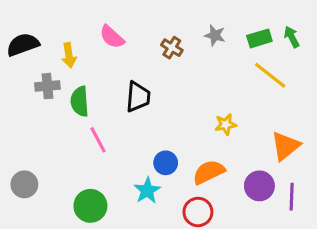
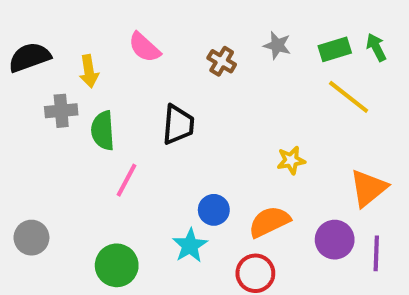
pink line: (98, 140) -> (127, 180), turned 56

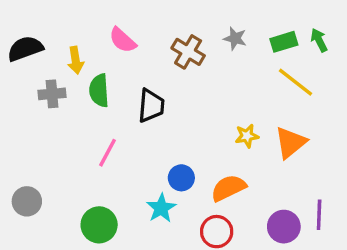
brown cross: (222, 61) -> (188, 52), size x1.4
green semicircle: (103, 131) -> (99, 91), moved
orange triangle: (368, 188) -> (291, 143), moved
purple circle: (335, 240) -> (284, 227), moved

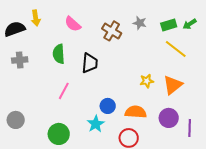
green arrow: (319, 40) -> (190, 24), turned -96
yellow arrow: (76, 60) -> (36, 18), moved
gray cross: (52, 94) -> (20, 60), moved
orange semicircle: (228, 188) -> (136, 112), turned 30
purple circle: (284, 227) -> (169, 118), moved

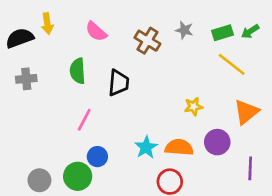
orange triangle: (173, 85) -> (246, 112), moved
blue circle: (108, 106) -> (97, 157), moved
purple circle: (169, 118) -> (217, 142), moved
gray circle: (16, 120) -> (39, 180), moved
cyan star: (96, 124) -> (146, 147), moved

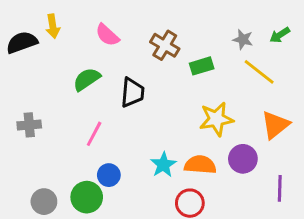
gray star: (184, 30) -> (243, 39), moved
green rectangle: (223, 33) -> (202, 66), moved
green semicircle: (78, 71) -> (87, 79), turned 60
gray cross: (26, 79) -> (29, 125), moved
yellow star: (194, 107) -> (216, 119), size x1.6

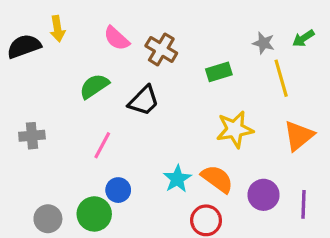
brown cross: (165, 45) -> (161, 49), moved
yellow line: (259, 72) -> (281, 78), turned 36
black trapezoid: (132, 93) -> (144, 101), turned 40
purple circle: (243, 159) -> (264, 195), moved
orange semicircle: (200, 165) -> (217, 179), turned 32

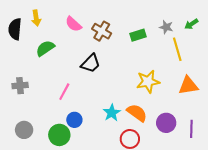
black semicircle: (24, 46) -> (15, 29), turned -65
green rectangle: (219, 72) -> (138, 35), moved
green semicircle: (94, 86) -> (45, 48), moved
orange triangle: (299, 136) -> (188, 86), turned 30
gray circle: (48, 219) -> (24, 130), moved

